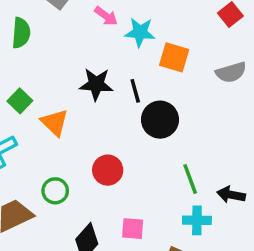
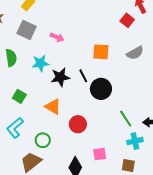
cyan star: (140, 32) -> (40, 63), moved
orange triangle: (55, 123) -> (53, 107), moved
green circle: (55, 191) -> (43, 140), moved

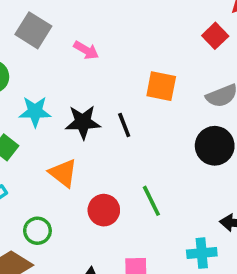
cyan star: (40, 63) -> (35, 112), moved
black circle: (101, 89) -> (215, 146), moved
green line: (126, 119) -> (151, 201), moved

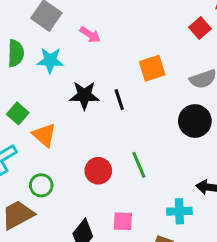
orange square: (161, 86) -> (152, 68), turned -32
cyan star: (35, 112) -> (50, 61), moved
orange triangle: (63, 173) -> (44, 135), moved

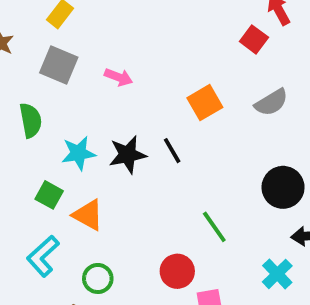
cyan star: (50, 61) -> (79, 153), moved
black circle: (195, 121) -> (283, 187), moved
red circle: (98, 171) -> (177, 271), moved
cyan cross: (179, 211) -> (277, 274), turned -30

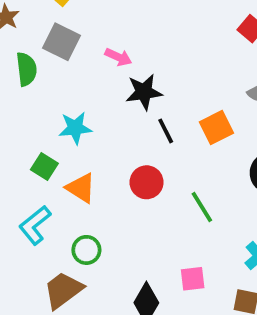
orange square: (205, 103) -> (216, 128), moved
green semicircle: (31, 120) -> (26, 69), moved
black star: (128, 155) -> (144, 92), moved
red circle: (177, 271) -> (147, 182), moved

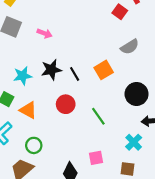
black star: (144, 92) -> (51, 70), moved

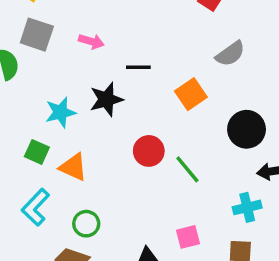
black line: (75, 74) -> (138, 67), moved, turned -56
red circle: (66, 104) -> (149, 151), moved
cyan cross: (134, 142) -> (247, 207), turned 35

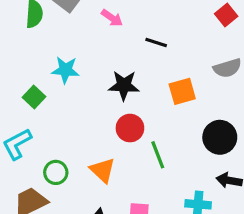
black line: (138, 67) -> (156, 42), moved
black star: (106, 99) -> (124, 85), moved
orange triangle: (73, 167) -> (103, 170), moved

